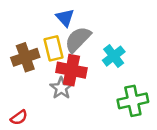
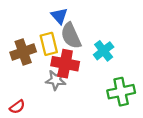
gray semicircle: (78, 39) -> (71, 36), turned -68
gray star: (61, 88) -> (56, 80), turned -30

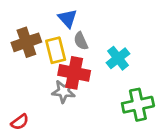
gray semicircle: (71, 36) -> (81, 41), size x0.6
brown cross: (23, 52) -> (26, 42), moved

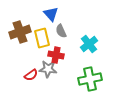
red cross: (74, 73) -> (56, 55), size x0.7
green cross: (138, 105) -> (90, 79), moved
red semicircle: (20, 122) -> (31, 75), moved

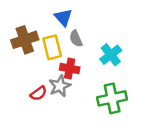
gray star: (48, 69) -> (60, 86), turned -30

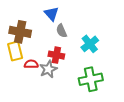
brown cross: (25, 40) -> (20, 32), turned 30
yellow rectangle: (52, 47) -> (15, 51), moved
red semicircle: (38, 93) -> (31, 64), moved, turned -144

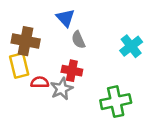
cyan cross: (90, 44) -> (131, 46), moved

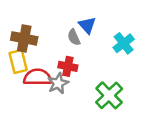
blue triangle: (65, 18) -> (87, 25), moved
red semicircle: (40, 82) -> (38, 77), size x1.6
green cross: (116, 102) -> (109, 95), turned -32

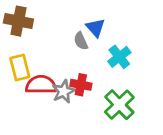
brown cross: (24, 38) -> (18, 21), moved
cyan cross: (124, 43) -> (119, 57), moved
red cross: (68, 66) -> (81, 85), moved

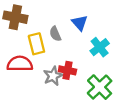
gray semicircle: (81, 41) -> (55, 34), moved
yellow rectangle: (20, 68) -> (36, 44), moved
red semicircle: (41, 85) -> (20, 64), moved

